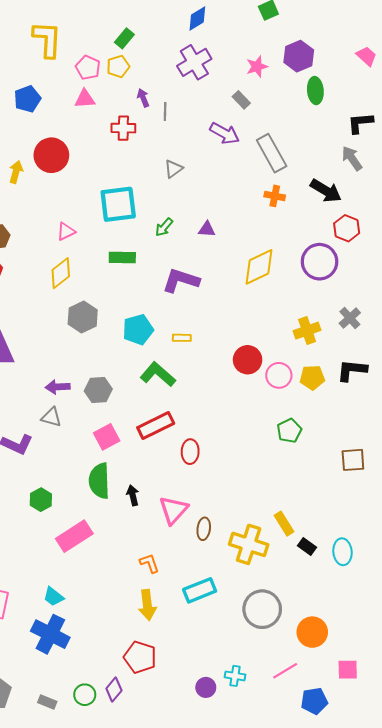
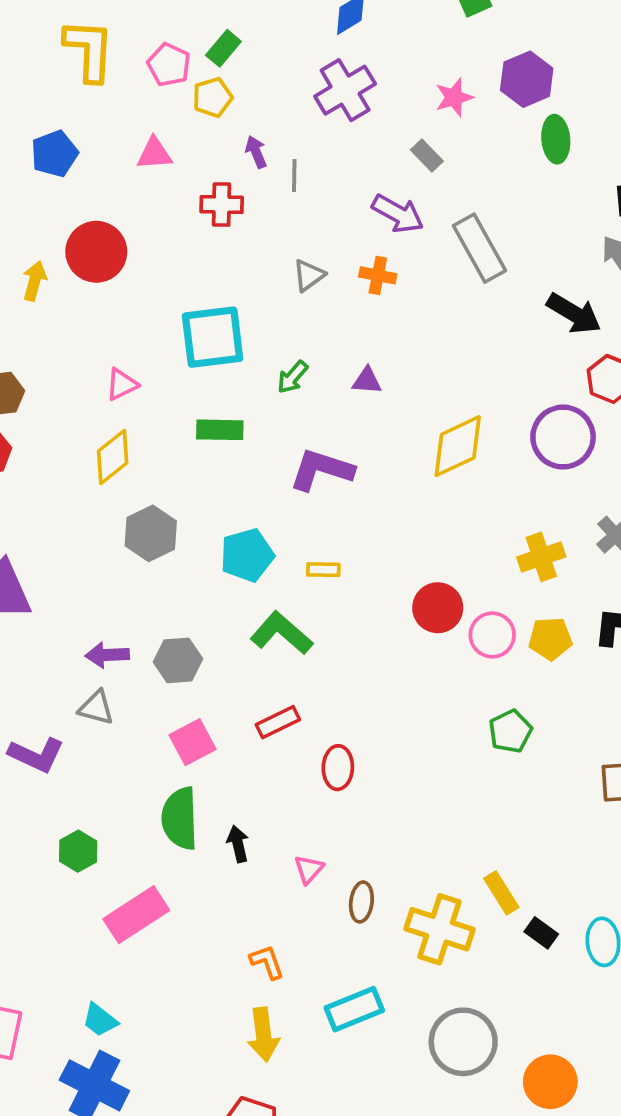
pink pentagon: (88, 68) -> (169, 65), moved
orange cross: (275, 196) -> (378, 275), moved
red rectangle: (156, 425) -> (278, 722), size x0.7
pink triangle: (173, 510) -> (309, 869), size x0.6

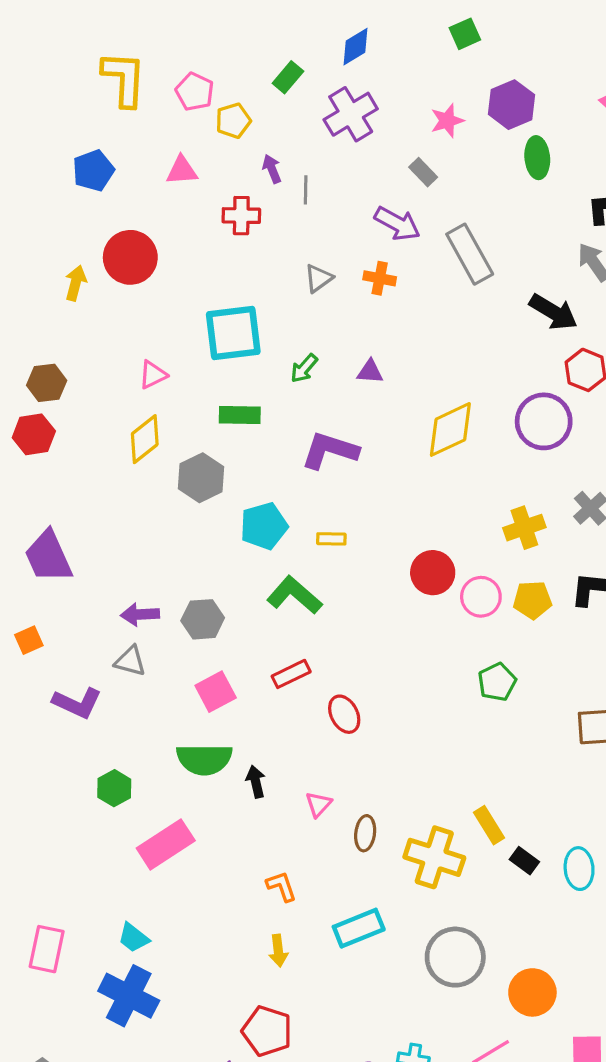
green rectangle: (223, 48) -> (288, 77), moved
gray hexagon: (151, 533) -> (201, 478), moved
red ellipse: (338, 768) -> (344, 714), turned -30
green semicircle: (180, 818) -> (204, 759), turned -88
yellow arrow: (263, 1035) -> (278, 951), size x0.7

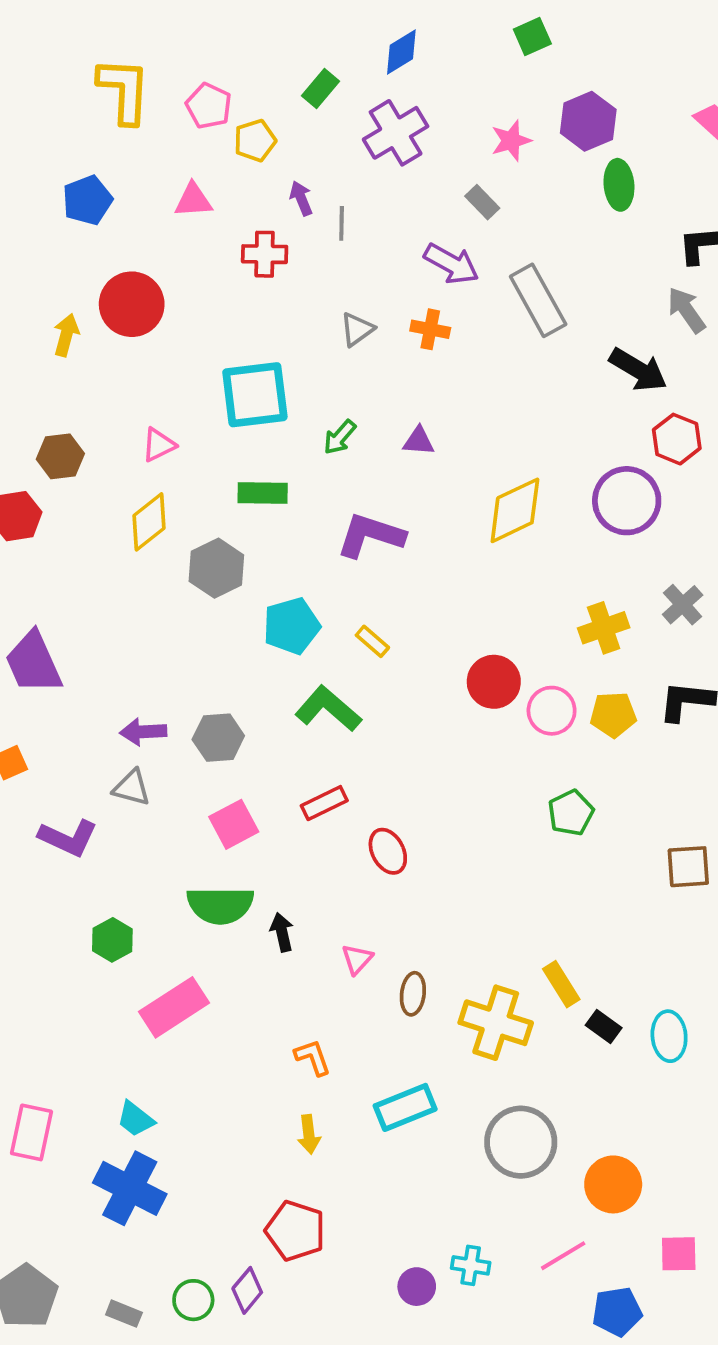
brown hexagon: (47, 383) -> (60, 456), moved
yellow rectangle: (331, 539) -> (372, 641), turned 40

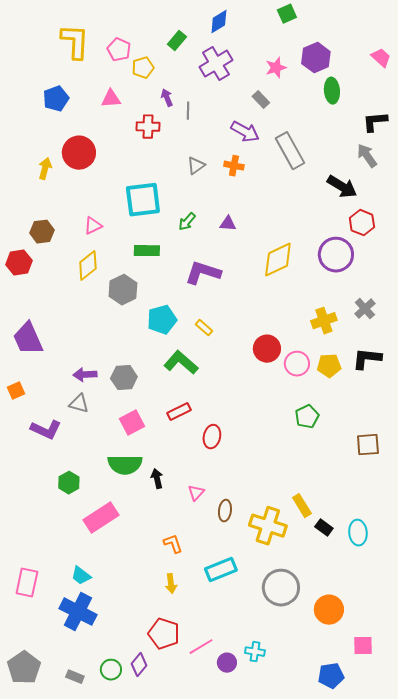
red ellipse: (388, 851) -> (212, 437), turned 40
pink line: (563, 1256) -> (201, 647), moved

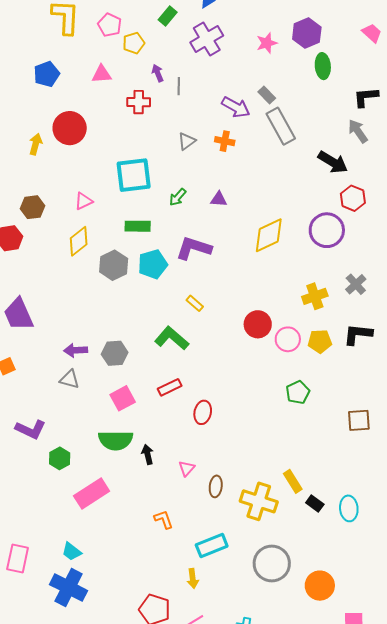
gray rectangle: (261, 100) -> (267, 95), moved
cyan pentagon: (162, 320) -> (153, 264), moved
purple L-shape: (46, 430) -> (31, 429), moved
yellow arrow: (171, 584) -> (193, 579), moved

